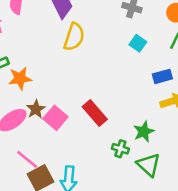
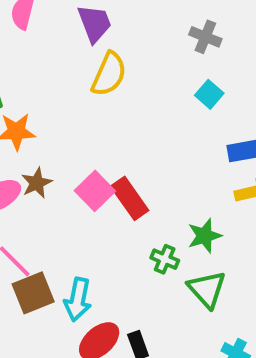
pink square: (55, 118) -> (95, 191), moved

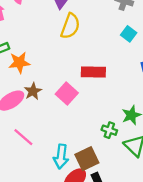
red rectangle: (130, 198) -> (93, 72), moved, turned -50
brown square: (33, 293) -> (87, 159), moved

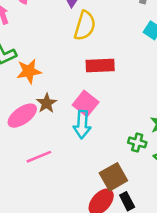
red rectangle: (93, 72) -> (100, 65), moved
pink line: (23, 137) -> (39, 157), turned -60
cyan arrow: (61, 157) -> (82, 124), moved

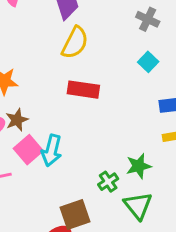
pink square: (86, 104) -> (28, 150), moved
green cross: (137, 142) -> (108, 182), turned 30

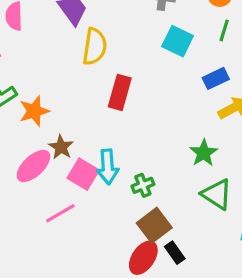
cyan square: (148, 62) -> (178, 41), size x1.4
red rectangle: (83, 90) -> (120, 92), turned -64
green cross: (108, 182) -> (143, 185), moved, turned 30

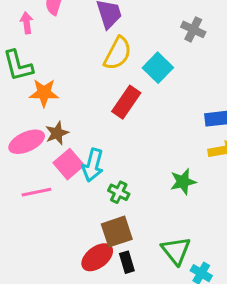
cyan square: (178, 41) -> (158, 68), moved
green cross: (143, 185) -> (119, 192), turned 30
green triangle: (217, 194) -> (176, 251), moved

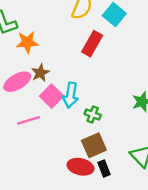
red ellipse: (97, 257) -> (80, 167), turned 55

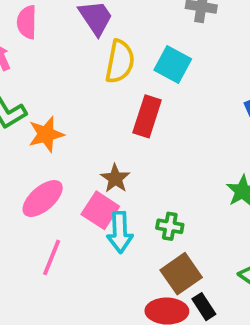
brown star: (40, 73) -> (115, 178), moved
cyan arrow: (71, 95) -> (120, 232), moved
pink line: (28, 120) -> (52, 257), moved, turned -40

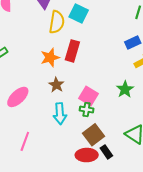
cyan square: (173, 65) -> (79, 14), moved
orange star: (46, 134) -> (50, 58), moved
pink square: (100, 210) -> (88, 96), moved
pink line: (52, 257) -> (25, 141), moved

